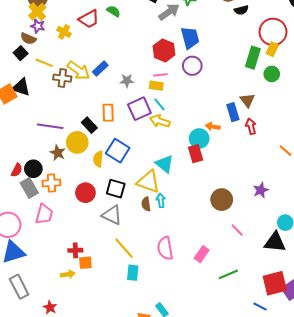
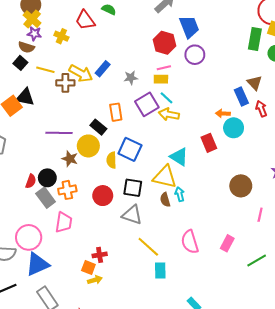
red trapezoid: (89, 19) -> (85, 20), turned 90
cyan circle: (199, 139) -> (234, 128), moved
pink line: (237, 230) -> (260, 215), turned 64
orange square: (85, 263) -> (88, 268), moved, turned 32

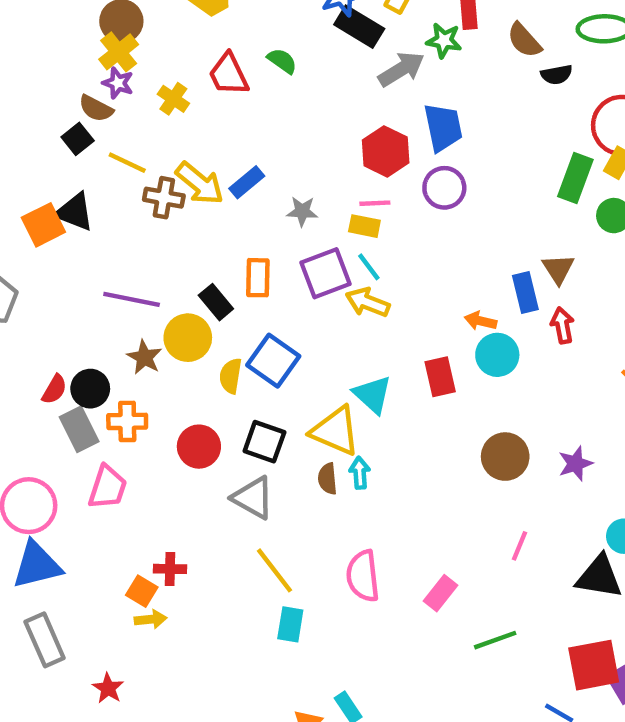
brown circle: (241, 186) -> (505, 457), moved

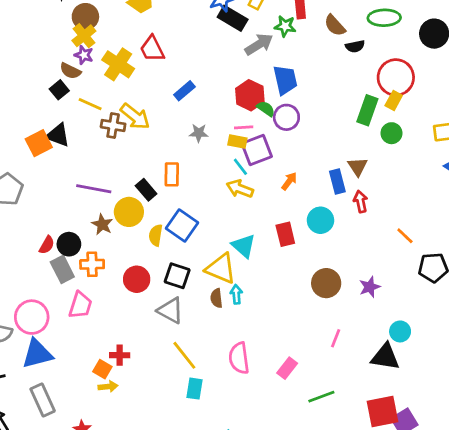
green semicircle: (282, 61) -> (266, 109), moved
yellow cross: (173, 99) -> (118, 64), size x1.6
blue rectangle: (247, 182) -> (184, 91), moved
purple square: (325, 273) -> (257, 150), moved
orange arrow: (481, 321) -> (289, 181), moved, turned 114

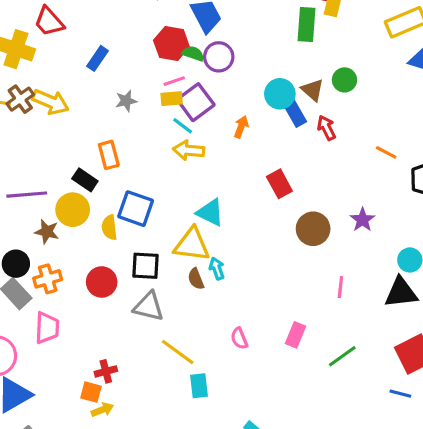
brown cross: (113, 126) -> (20, 99), moved, turned -30
green circle: (392, 133) -> (344, 80), moved
cyan circle: (320, 220) -> (280, 94), moved
red rectangle: (285, 234) -> (279, 184), moved
pink semicircle: (239, 358) -> (239, 338), size x0.6

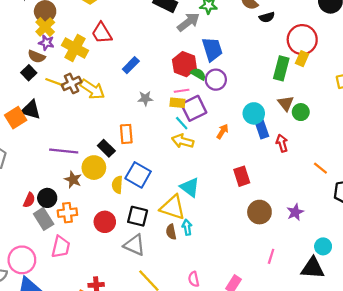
brown triangle: (313, 90) -> (286, 103), moved

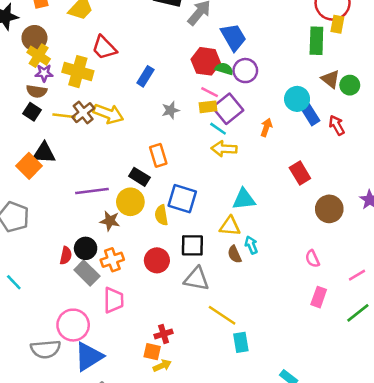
pink line: (182, 91) -> (210, 92), turned 48
cyan triangle: (190, 187) -> (244, 199), turned -30
yellow triangle: (173, 207) -> (230, 226), size x0.7
pink line: (271, 256) -> (357, 275), moved, turned 56
pink semicircle: (194, 279) -> (312, 259), moved

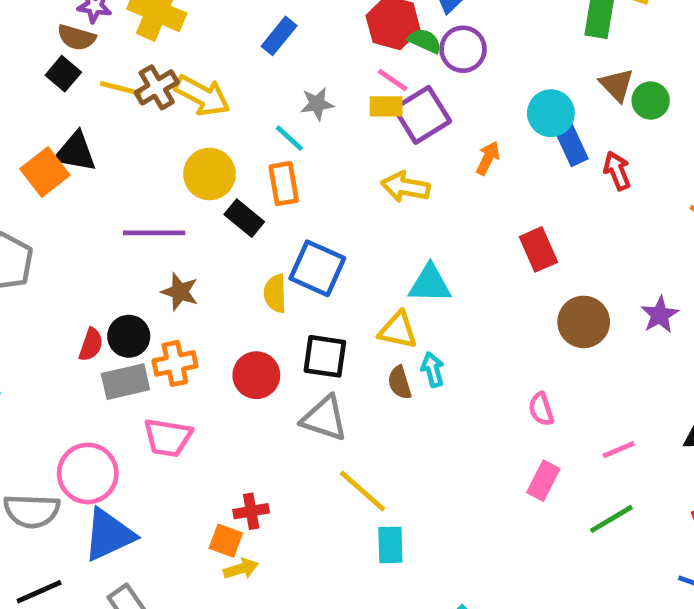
cyan line: (218, 129) -> (289, 138), moved
yellow circle: (130, 202) -> (209, 174), moved
gray rectangle: (87, 273) -> (125, 382), turned -65
pink trapezoid: (114, 300) -> (168, 438), turned 92

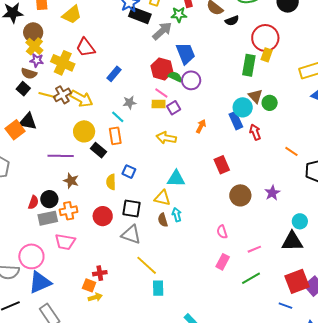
cyan circle: (551, 113) -> (243, 107), moved
purple square: (422, 115) -> (174, 108), size x0.6
blue square: (317, 268) -> (129, 172), size x0.6

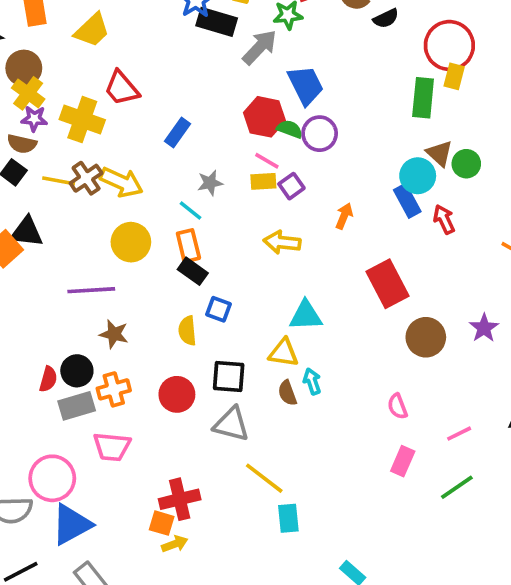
black rectangle: (98, 150) -> (193, 271), moved
red rectangle: (222, 165) -> (387, 284), size x1.4
red cross: (100, 273) -> (180, 499), size x1.5

